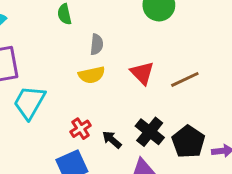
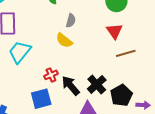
red triangle: (142, 73) -> (114, 31), moved
yellow semicircle: (92, 75) -> (64, 40), turned 42
black arrow: (112, 140) -> (71, 86), size x1.5

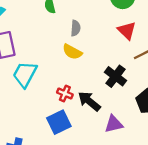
red cross: (51, 75) -> (65, 93), turned -32
black cross: (97, 84) -> (115, 76), moved

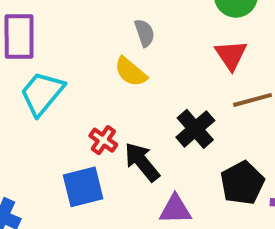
gray semicircle: (76, 28) -> (145, 33), turned -35

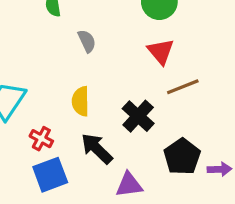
yellow semicircle: (131, 72) -> (81, 101), moved, turned 56
red cross: (103, 140) -> (41, 139), moved

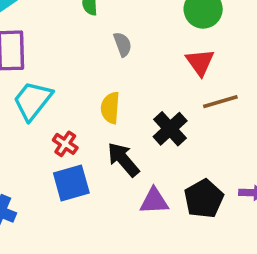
black pentagon: (182, 157) -> (204, 199), moved

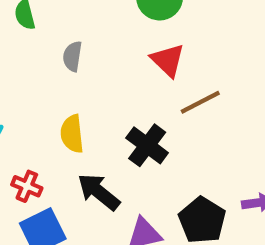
gray semicircle: (123, 44) -> (72, 56), turned -140

